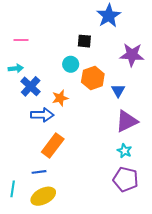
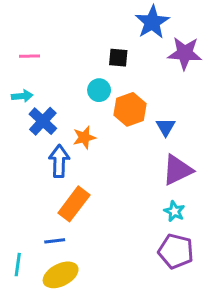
purple star: (132, 55) -> (185, 53), moved
blue arrow: (42, 115) -> (59, 161), turned -90

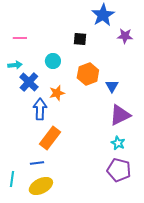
purple star: (185, 53) -> (125, 36), size x0.7
cyan circle: (99, 90) -> (53, 61), moved

